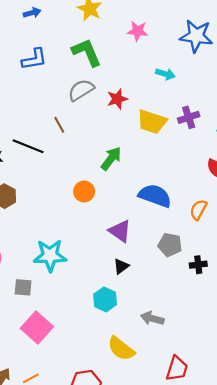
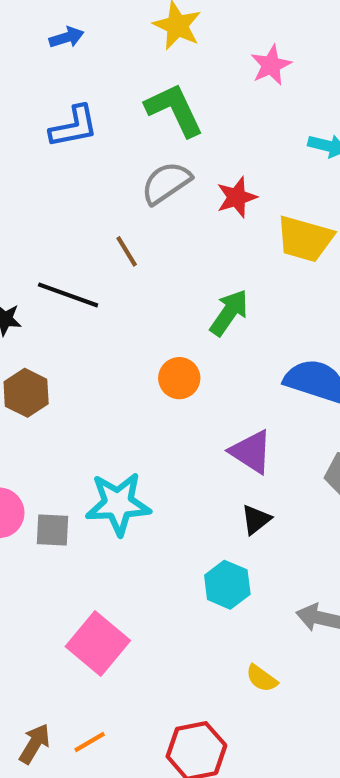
pink star: (138, 31) -> (271, 65), turned -30
gray square: (23, 287) -> (53, 530), moved
yellow semicircle: (121, 349) -> (262, 678), size x0.6

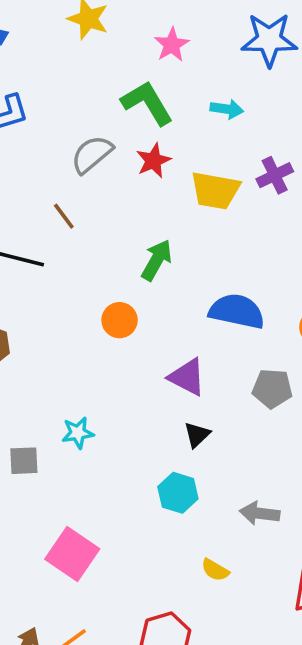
green L-shape: (174, 110) -> (147, 103), moved
cyan star: (118, 504) -> (78, 433), size x0.6

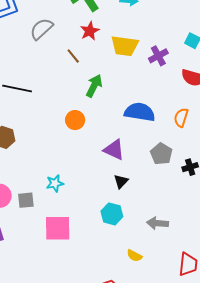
gray semicircle: (92, 154) -> (41, 29), moved
purple cross: (275, 175) -> (158, 56), moved
brown line: (64, 216) -> (73, 56), moved
gray pentagon: (272, 388) -> (161, 154), turned 30
pink square: (72, 554) -> (58, 228), moved, turned -32

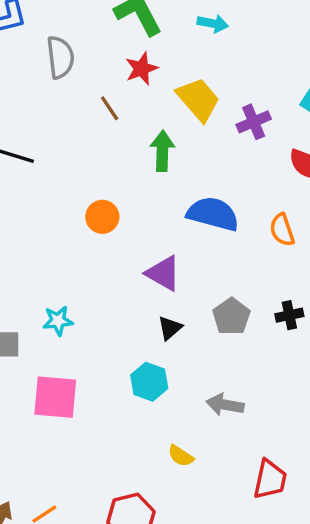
gray semicircle: (41, 29) -> (60, 57), turned 120
yellow trapezoid: (125, 46) -> (198, 99), turned -144
green arrow: (94, 86) -> (162, 151), moved, turned -30
orange semicircle: (181, 118) -> (282, 230), turned -42
gray pentagon: (161, 154) -> (231, 317), moved

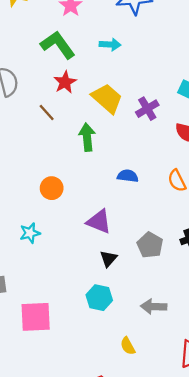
blue semicircle: (213, 214) -> (128, 176), size x0.6
cyan star: (58, 321) -> (30, 233), moved
yellow semicircle: (181, 456) -> (128, 346), turned 36

